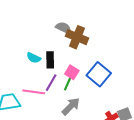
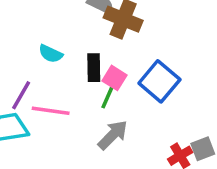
black rectangle: (50, 60) -> (94, 68), moved
purple line: (51, 83) -> (21, 95), moved

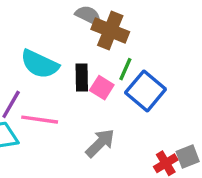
cyan semicircle: (51, 54) -> (40, 64), size x1.6
green line: (108, 97) -> (125, 69), moved

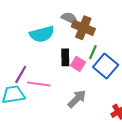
cyan semicircle: (40, 64) -> (42, 34), moved, turned -40

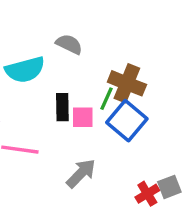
brown cross: (83, 28) -> (127, 83), moved
pink square: (78, 64) -> (83, 117), turned -32

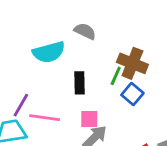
pink square: (83, 117) -> (89, 119), moved
blue square: (127, 121) -> (132, 94), size x0.7

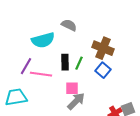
green line: (116, 76) -> (79, 63), moved
purple line: (21, 105) -> (26, 66), moved
pink line: (45, 118) -> (41, 74), moved

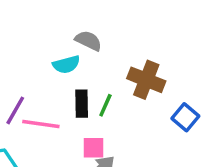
cyan semicircle: (43, 40) -> (66, 64), moved, size x0.7
blue square: (103, 70) -> (185, 117), moved

